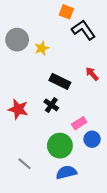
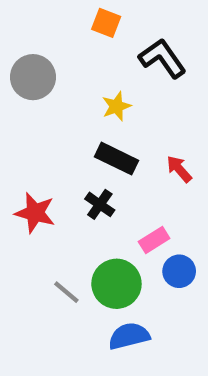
orange square: (66, 12) -> (106, 23), moved
yellow star: (42, 48) -> (116, 106), moved
red arrow: (92, 74) -> (179, 169), moved
gray line: (25, 164) -> (66, 292), moved

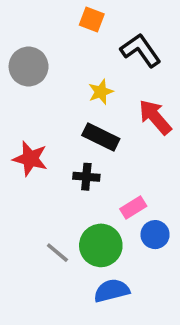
red arrow: (179, 169) -> (155, 117), moved, size x1.5
black cross: (100, 204) -> (86, 177), turned -30
red star: (35, 213) -> (30, 159), moved

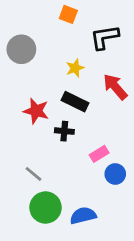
black L-shape: (141, 50) -> (105, 37), turned -64
red star: (30, 159) -> (36, 111), moved
green circle: (101, 245) -> (46, 208), moved
gray line: (57, 253) -> (33, 174), moved

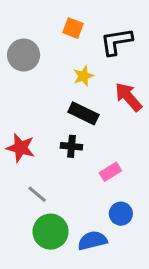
orange square: (68, 14) -> (73, 28), moved
red star: (36, 111) -> (21, 148), moved
blue circle: (115, 174) -> (121, 214), moved

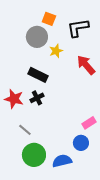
gray circle: (24, 55) -> (37, 37), moved
black rectangle: (83, 113) -> (38, 75), moved
black cross: (71, 146) -> (37, 98), moved, turned -32
pink rectangle: (110, 172) -> (89, 123), moved

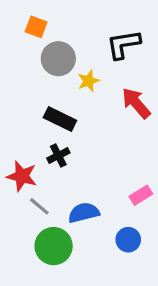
orange square: (49, 19) -> (36, 27), moved
red star: (14, 99) -> (22, 176), moved
blue circle: (81, 143) -> (128, 240), moved
blue semicircle: (62, 161) -> (84, 213), moved

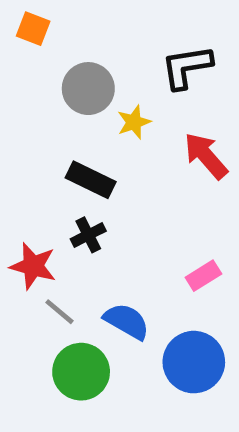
orange square: (36, 27) -> (33, 29), moved
pink rectangle: (141, 195) -> (203, 276), moved
blue semicircle: (84, 213) -> (127, 321), turned 44
blue circle: (128, 240) -> (194, 362), size x1.6

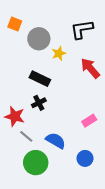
orange square: (33, 29) -> (15, 24), moved
blue circle: (194, 362) -> (85, 158), size x0.6

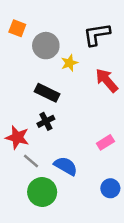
blue circle: (85, 158) -> (110, 188), moved

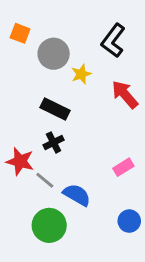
black L-shape: (97, 34) -> (113, 41), turned -44
gray line: (31, 161) -> (45, 180), moved

